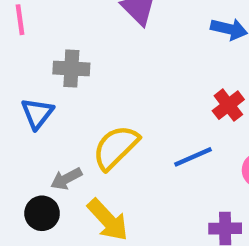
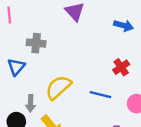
blue line: (193, 157) -> (100, 95), turned 35
gray arrow: (66, 179) -> (31, 103), turned -63

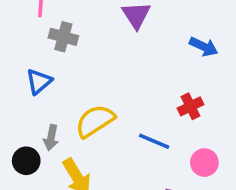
gray cross: (36, 43) -> (63, 37), moved

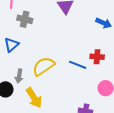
red cross: (190, 106) -> (97, 57), turned 32
blue line: (154, 141) -> (78, 65), moved

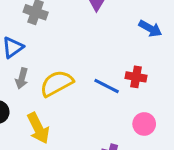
gray arrow: (19, 76) -> (22, 78), moved

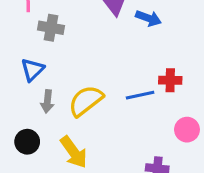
blue arrow: (150, 29) -> (148, 18), moved
blue line: (107, 86) -> (140, 95), turned -30

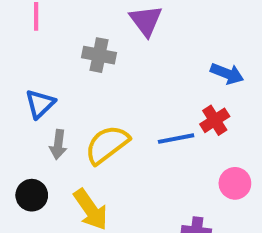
blue arrow: (148, 18) -> (227, 74), moved
gray cross: (51, 28) -> (99, 55), moved
red cross: (170, 80) -> (215, 120), turned -35

